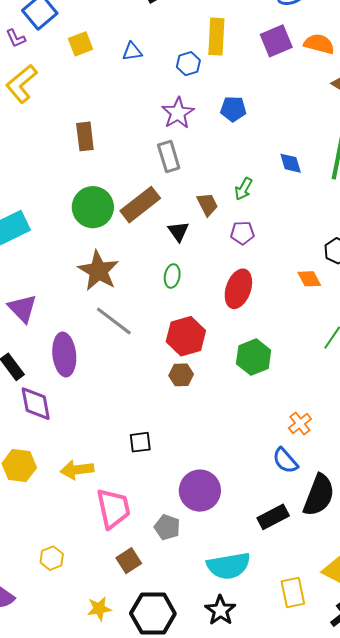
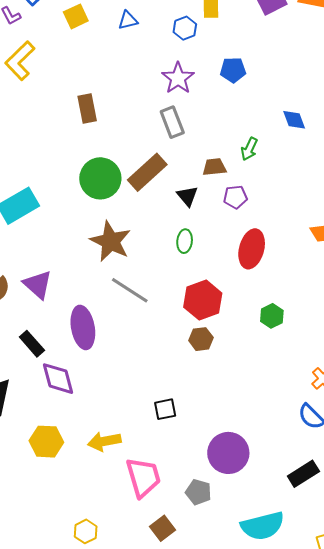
brown trapezoid: (207, 204) -> (214, 167), turned -65
purple pentagon: (242, 233) -> (235, 197), moved
green hexagon: (254, 357) -> (272, 316), size x0.7

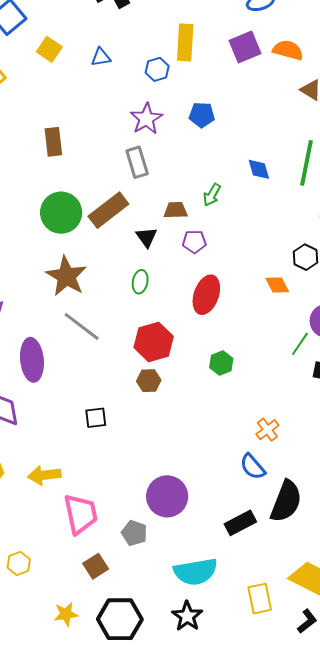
yellow square: (76, 16) -> (49, 49), turned -35
black square: (165, 409) -> (96, 418), moved

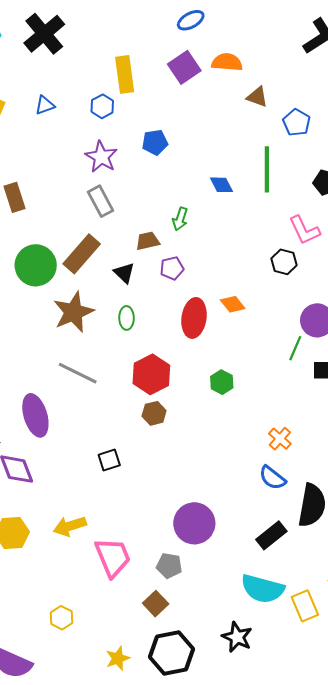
brown star: (66, 276) -> (73, 312), moved, turned 30
orange diamond: (277, 285) -> (233, 304), moved
brown square: (96, 566) -> (156, 604), moved
cyan semicircle: (196, 572) -> (263, 589), moved, turned 36

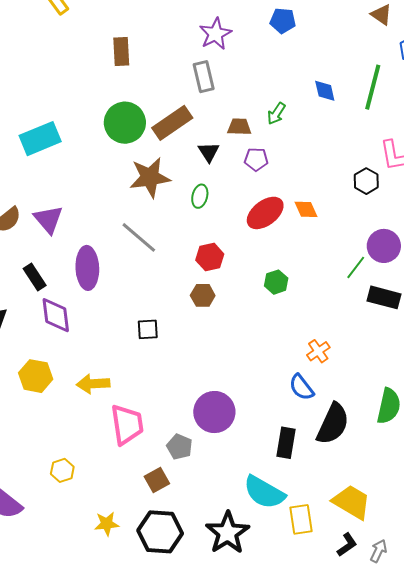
blue pentagon: (155, 142) -> (283, 21), moved
red ellipse: (194, 318) -> (265, 213), turned 30
red hexagon: (151, 374) -> (210, 257), size x0.7
black rectangle: (271, 535) -> (286, 443), turned -56
black star: (237, 637) -> (228, 533), size x1.4

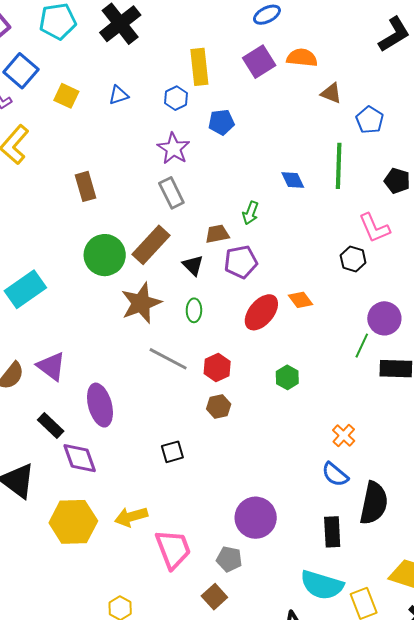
blue pentagon: (283, 21) -> (221, 122), moved
purple pentagon: (256, 159) -> (241, 262), size x1.4
gray line: (139, 237) -> (168, 359), moved
yellow hexagon: (36, 376) -> (73, 522), size x1.4

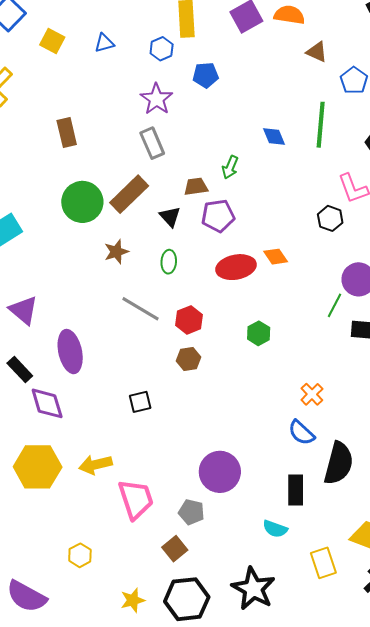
brown star: (141, 303) -> (116, 252), size x0.6
red ellipse: (261, 312) -> (236, 267), turned 36
cyan semicircle: (322, 585) -> (275, 529), moved, size x0.6

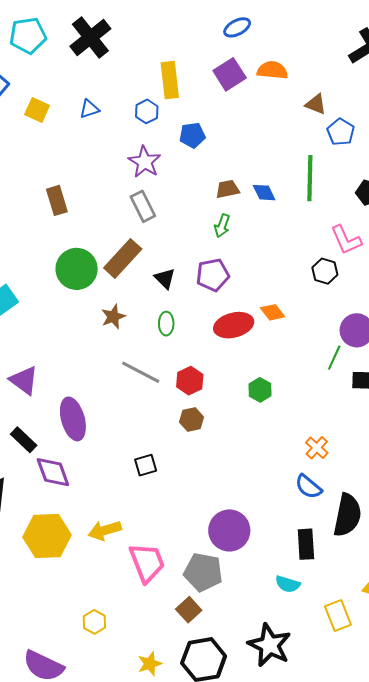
brown triangle: (317, 52) -> (316, 104), moved
brown trapezoid: (196, 187) -> (228, 189), moved
gray pentagon: (191, 512) -> (203, 572), size x1.5

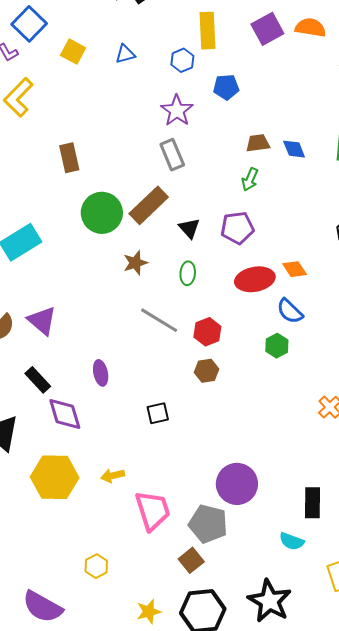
brown rectangle: (57, 200) -> (69, 158), moved
purple ellipse: (73, 419) -> (101, 373), moved, size x0.6
blue semicircle: (308, 487) -> (290, 311), moved
yellow arrow: (105, 530) -> (113, 476), size x0.7

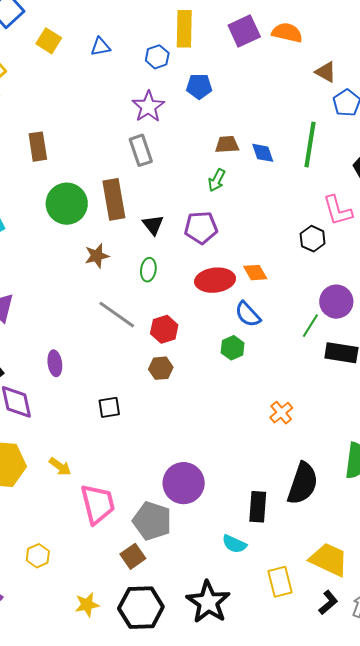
brown rectangle: (149, 205) -> (114, 199), turned -60
yellow arrow: (113, 476) -> (60, 467), turned -135

